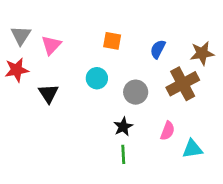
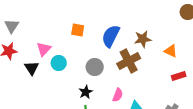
pink triangle: (51, 45) -> (44, 49), moved
blue semicircle: (158, 49) -> (111, 36), size x1.6
cyan circle: (97, 78) -> (59, 63), moved

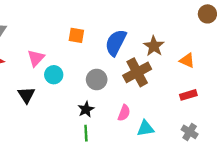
brown star: (143, 39) -> (154, 46), turned -30
black triangle: (32, 68) -> (26, 95), moved
red rectangle: (179, 76) -> (188, 95), moved

